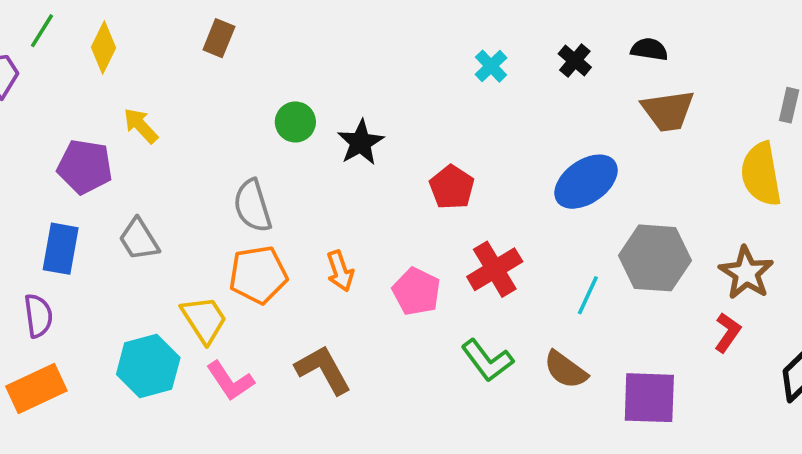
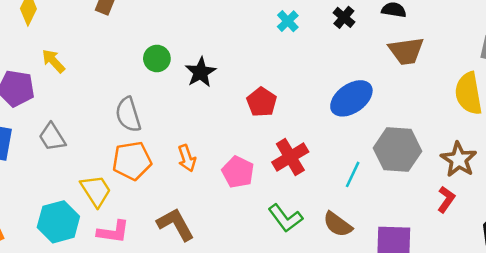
pink L-shape: (230, 381) -> (113, 232), turned -48

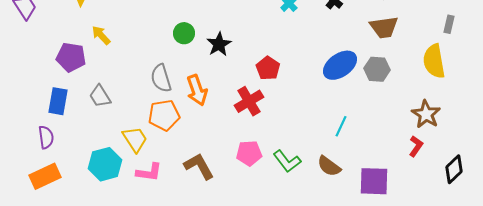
gray hexagon: (398, 150) -> (377, 69), moved, size x0.7
red cross: (290, 157) -> (249, 101), moved
orange arrow: (187, 158) -> (197, 90), moved, size x1.4
pink pentagon: (238, 172) -> (249, 153), moved, turned -30

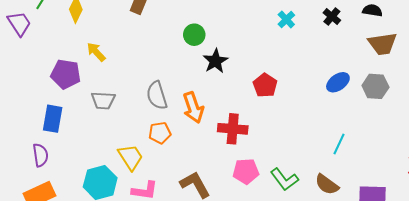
green circle: (184, 33) -> (194, 35), moved
blue ellipse: (340, 65) -> (338, 82), size x0.7
gray trapezoid: (100, 96) -> (103, 100), moved, turned -55
red cross: (249, 101) -> (233, 129), moved, turned 36
orange pentagon: (164, 115) -> (160, 133), size x0.7

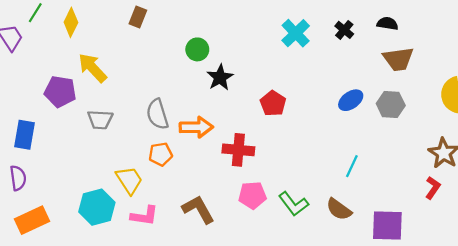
cyan cross: (286, 20) -> (296, 33), size x1.5
yellow arrow: (96, 52) -> (93, 68), size x1.4
orange arrow: (193, 108) -> (196, 127), turned -72
blue rectangle: (53, 119) -> (24, 135), moved
purple semicircle: (40, 155) -> (18, 178), moved

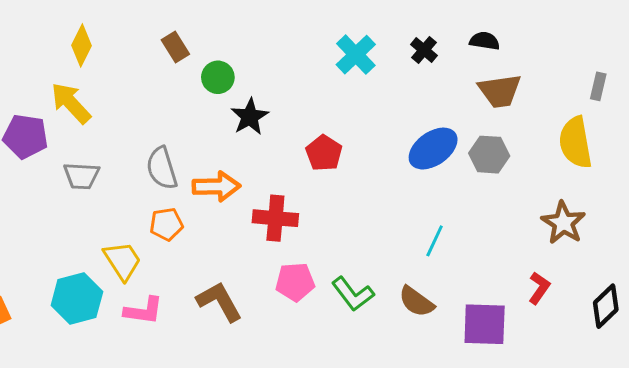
brown rectangle: (138, 17) -> (175, 47), moved, turned -54
yellow diamond: (71, 22) -> (81, 45), moved
blue ellipse: (351, 100) -> (433, 149), size x1.4
red L-shape: (433, 188) -> (539, 288), moved

